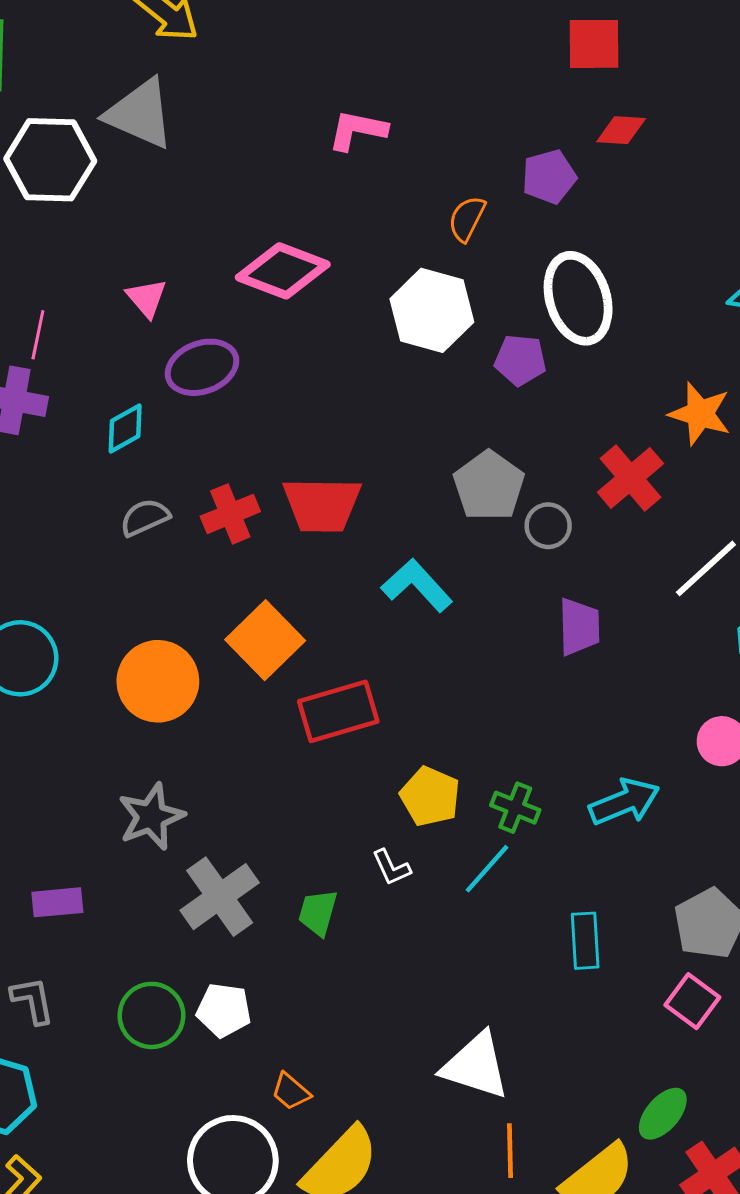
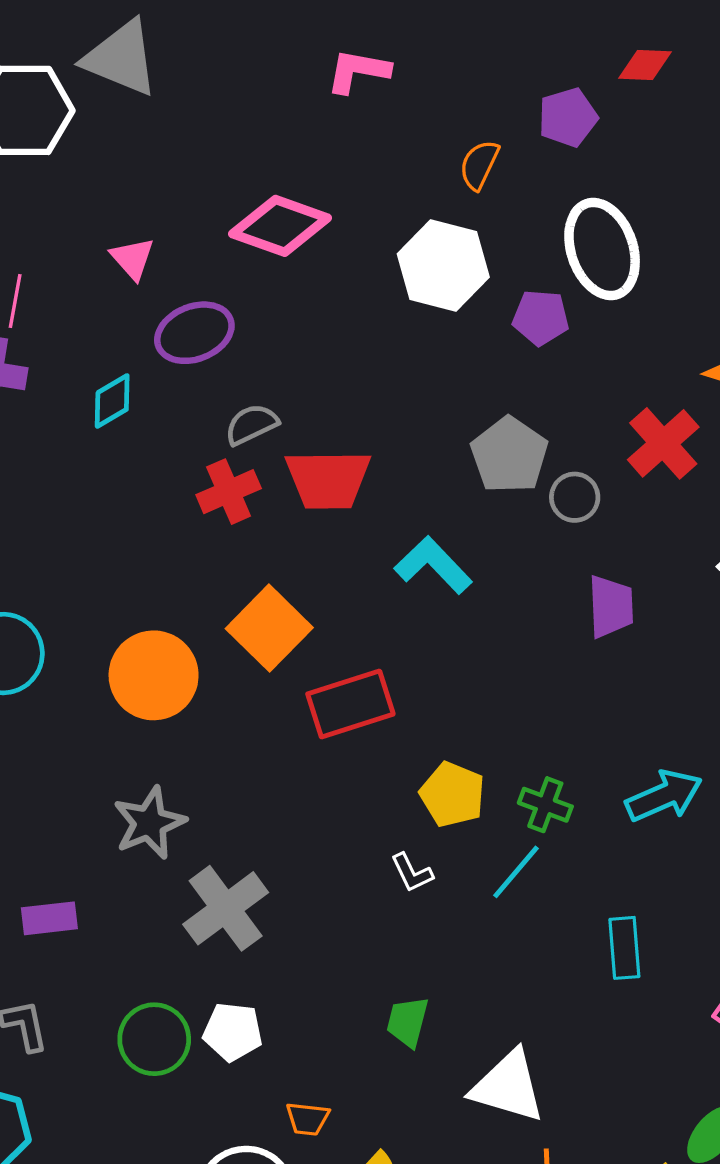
gray semicircle: (145, 517) -> (251, 424), moved
green trapezoid: (318, 913) -> (408, 1022), moved
orange trapezoid: (291, 1091) -> (308, 1119), turned -33

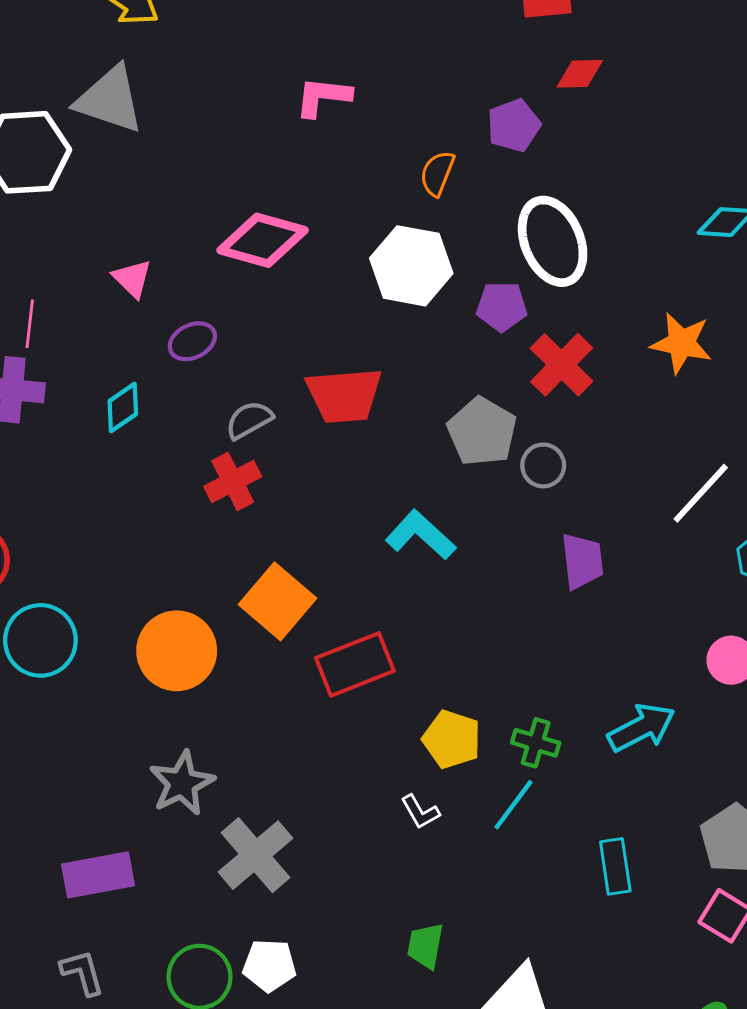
purple ellipse: (194, 333) -> (192, 341), size x0.7
red cross: (663, 443) -> (562, 365), moved
red trapezoid: (328, 479) -> (344, 395), moved
purple rectangle: (49, 918) -> (98, 875), size x1.4

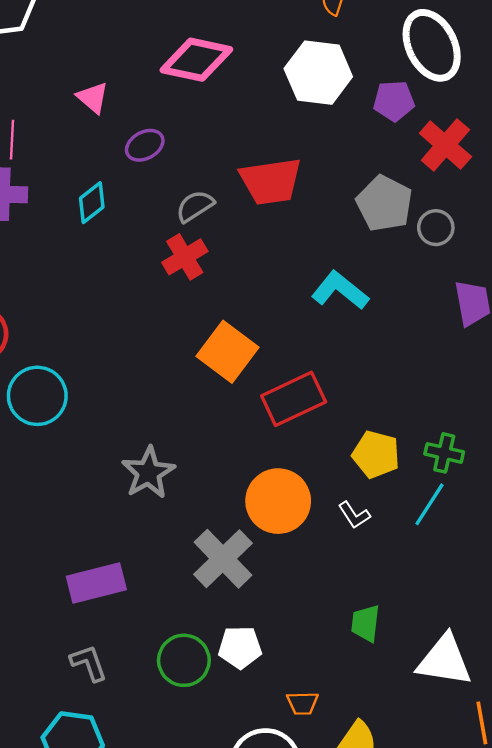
orange circle: (177, 651) -> (278, 501), moved
gray star: (182, 783) -> (148, 473), moved

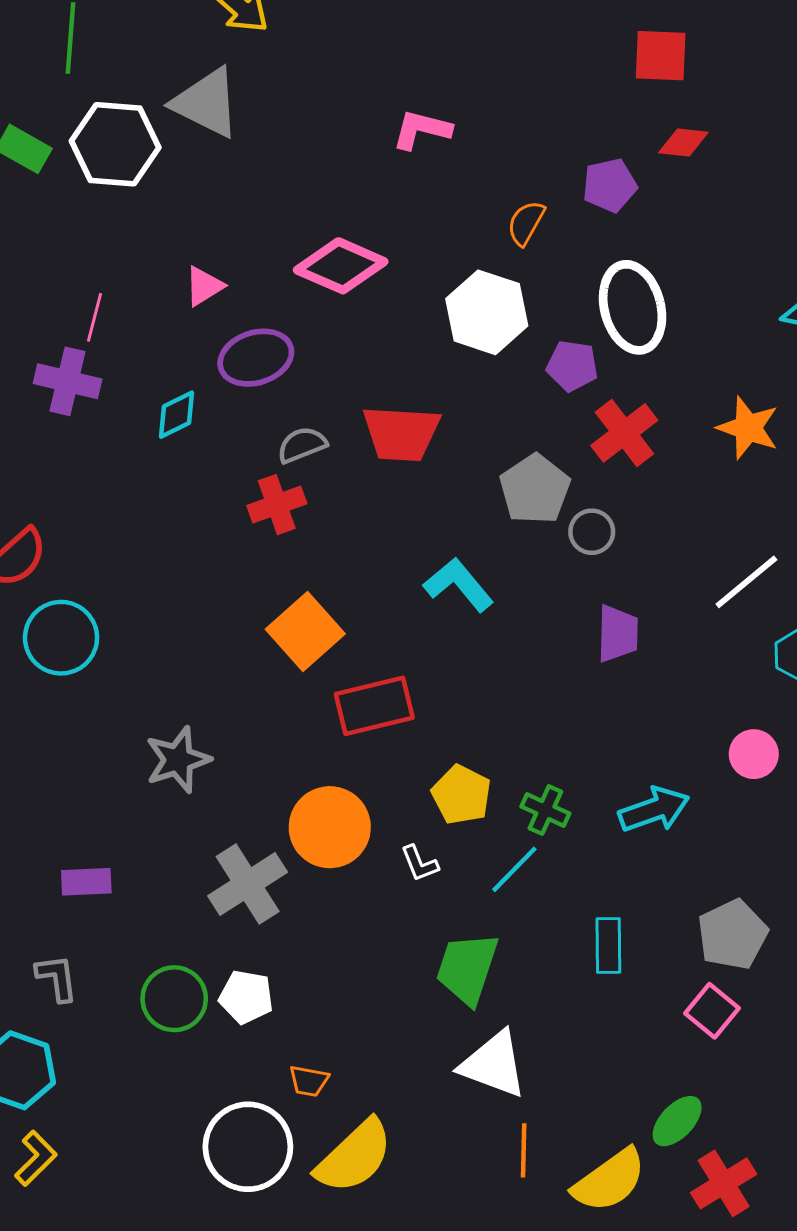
pink triangle: (93, 98) -> (204, 286), turned 36
purple ellipse: (145, 145) -> (256, 358), size x1.5
purple rectangle: (96, 583) -> (86, 882), size x0.7
green trapezoid: (366, 623) -> (467, 968), moved, size x1.6

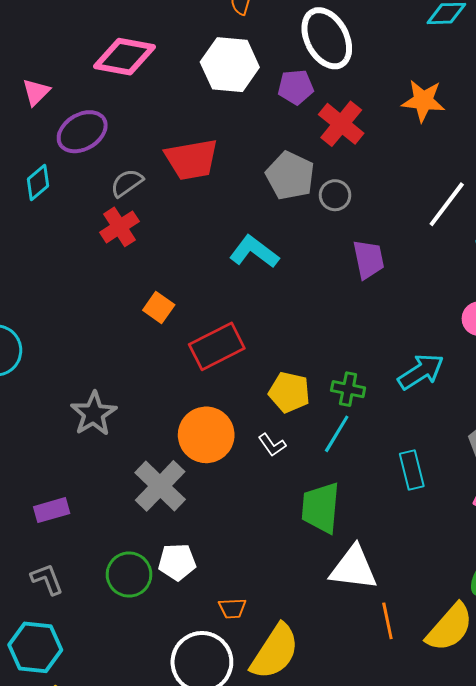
orange square: (305, 632) -> (159, 308), size x0.6

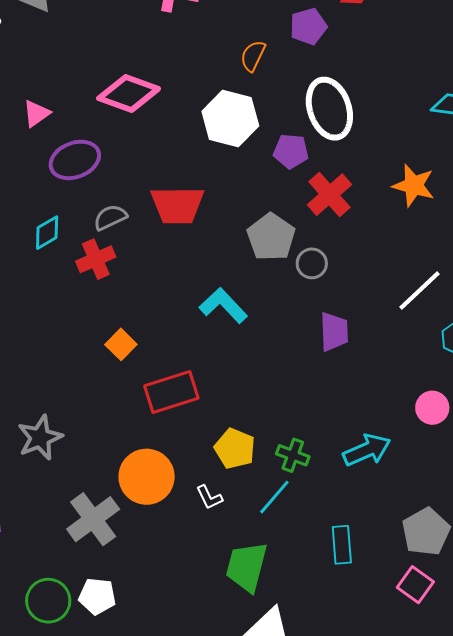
cyan diamond: (38, 182) -> (47, 233), moved

